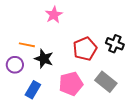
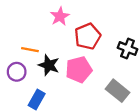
red pentagon: (85, 49) -> (88, 36), moved
pink pentagon: (71, 84) -> (79, 70), moved

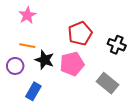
pink star: (60, 16) -> (27, 15), moved

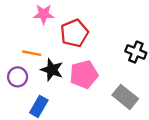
pink star: (27, 15) -> (44, 14), moved, turned 30
red pentagon: (80, 33) -> (74, 33), moved

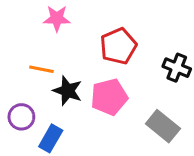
red pentagon: (74, 33) -> (118, 46), moved
purple circle: (18, 77) -> (21, 117), moved

